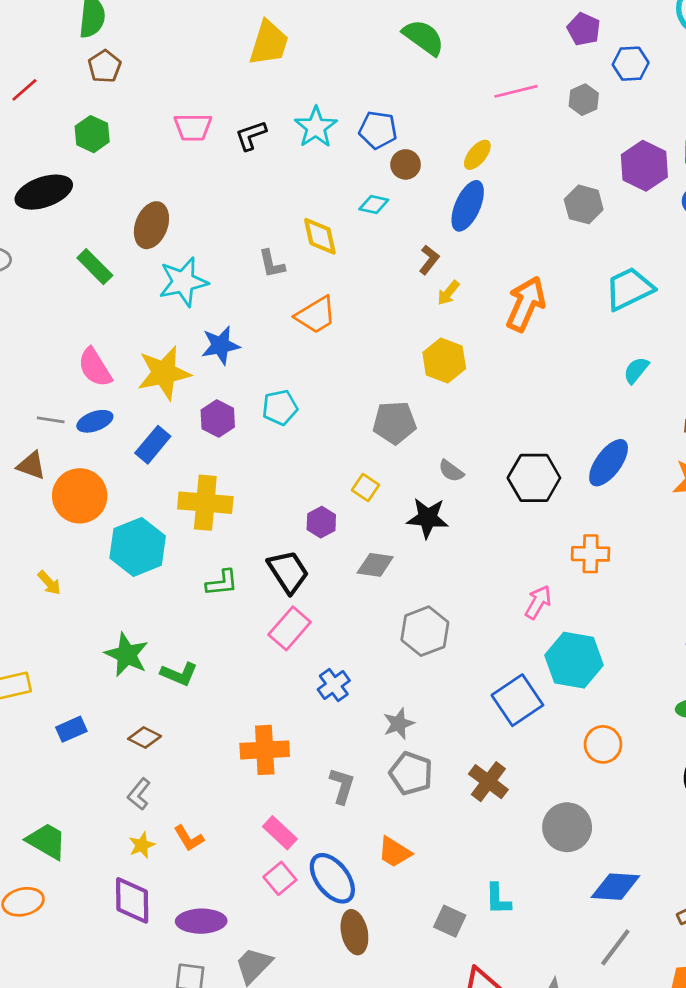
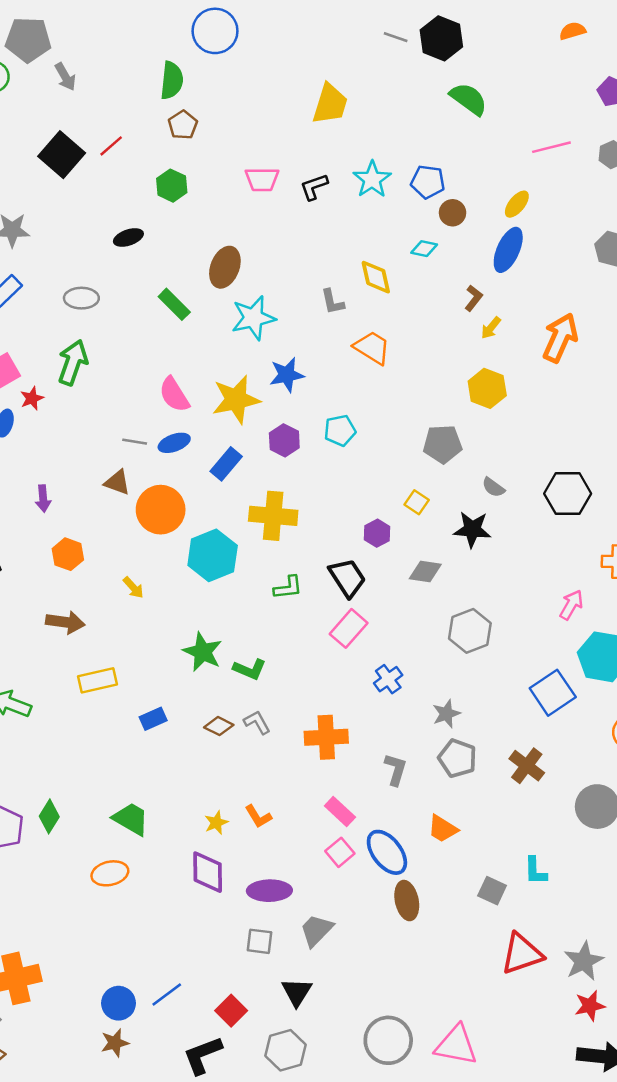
black ellipse: (44, 192) -> (128, 238), size x0.6
orange trapezoid: (316, 315) -> (372, 348), turned -117
gray L-shape: (139, 794) -> (257, 722), moved, turned 112

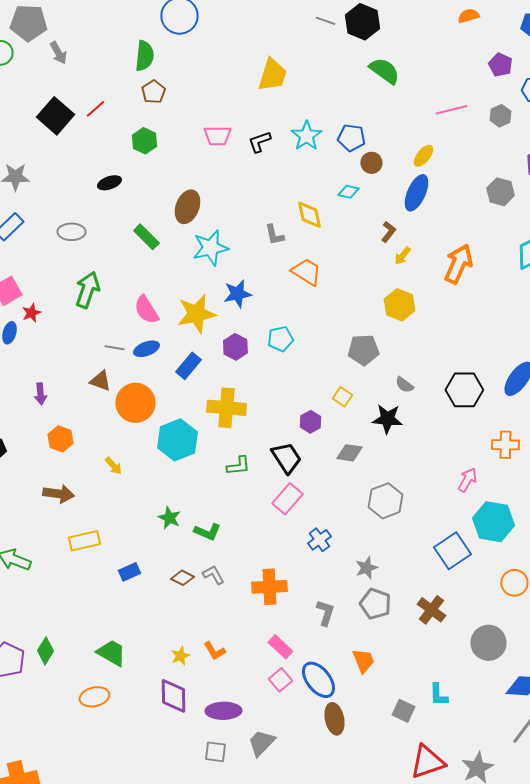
green arrow: (73, 362) -> (87, 290), moved
green star: (203, 652) -> (169, 518), size x0.7
orange trapezoid: (443, 829) -> (363, 661), turned -144

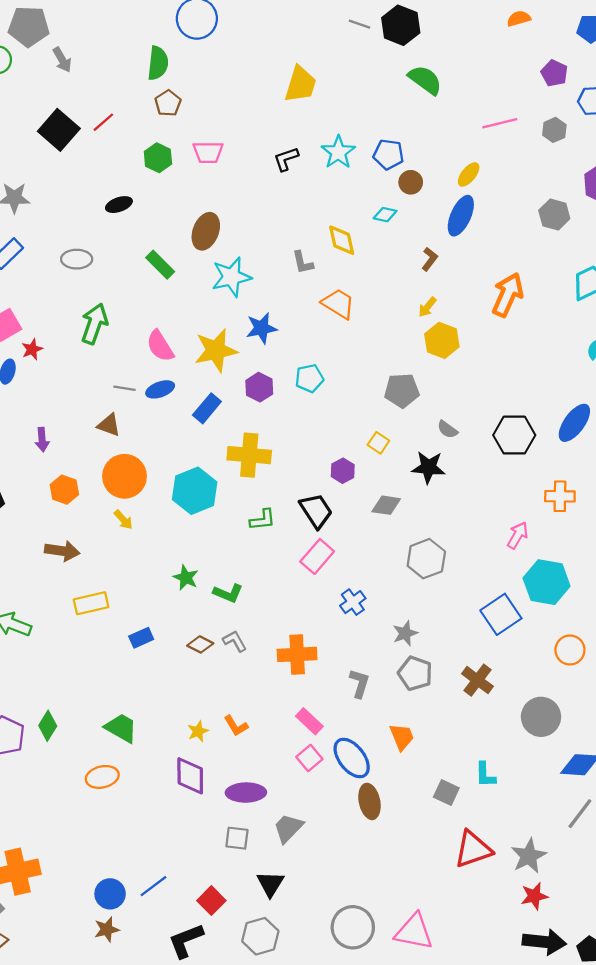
pink trapezoid: (217, 136) -> (208, 152), moved
yellow arrow: (402, 256) -> (427, 307), moved
orange circle: (135, 403) -> (125, 476), moved

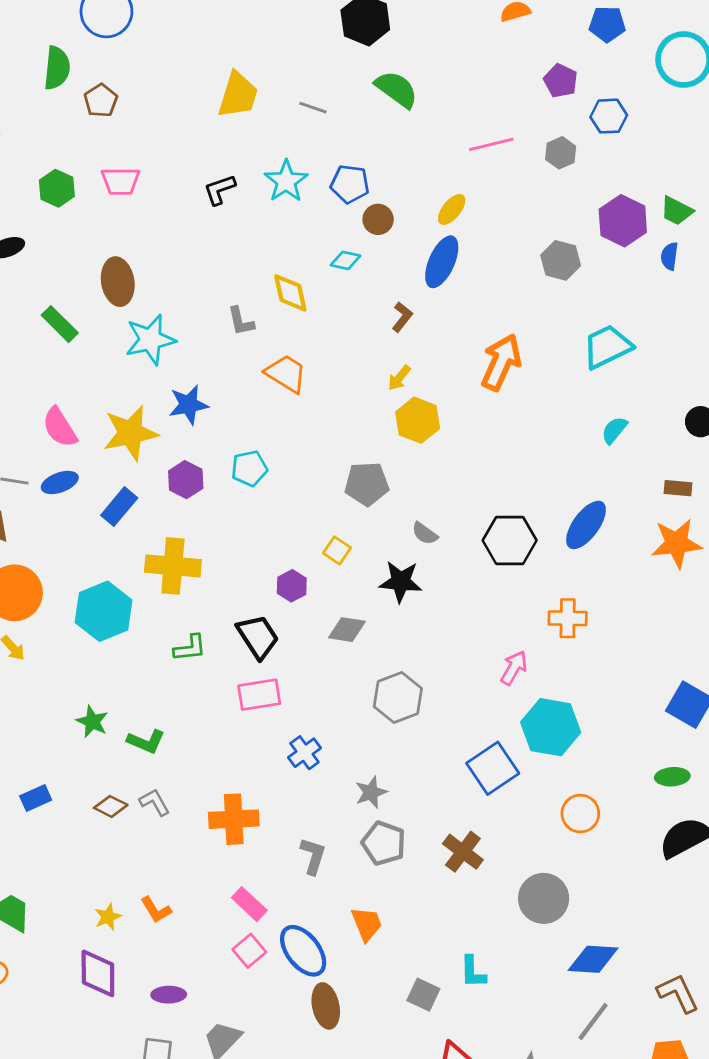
gray line: (359, 24) -> (313, 108), moved
brown pentagon: (168, 103) -> (101, 101), moved
brown ellipse: (206, 231) -> (118, 282), turned -30
pink rectangle: (317, 556) -> (259, 695), turned 40
purple ellipse: (246, 793) -> (169, 995), size x0.7

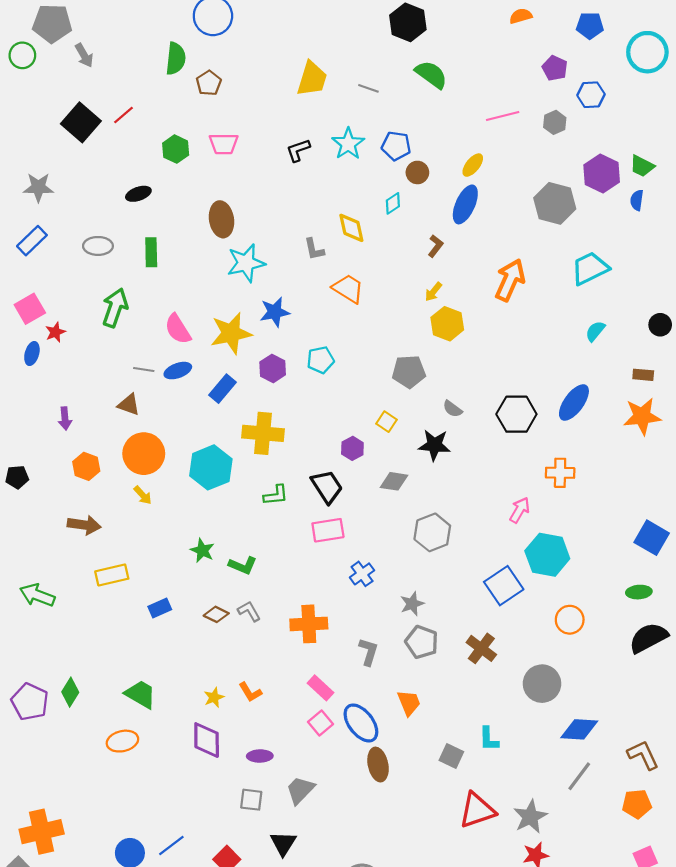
cyan diamond: (346, 260) -> (393, 203), turned -45
gray hexagon: (561, 260) -> (555, 203), size x1.4
green rectangle: (60, 324) -> (151, 252), moved, turned 44

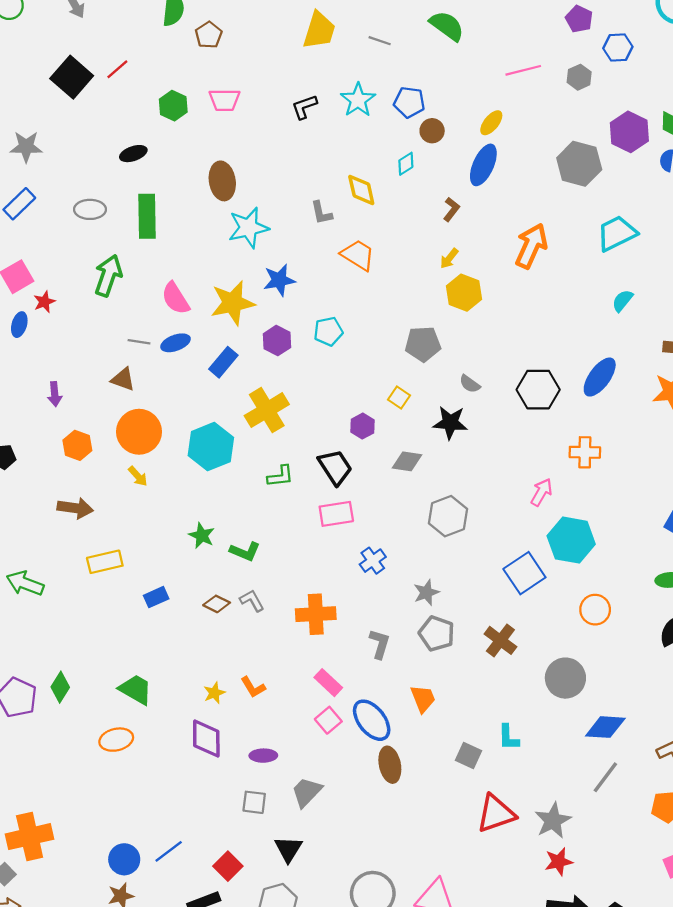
green rectangle: (151, 252) -> (147, 216), size x1.4
yellow cross: (263, 433) -> (267, 410), turned -36

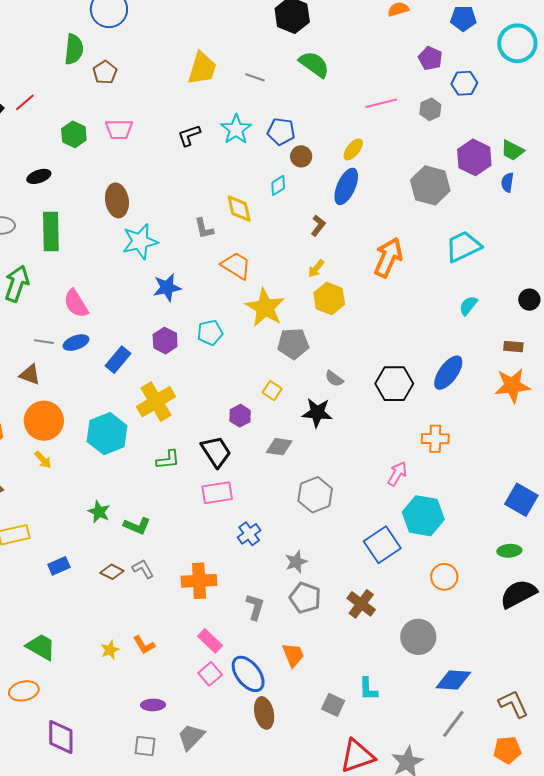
yellow star: (233, 303) -> (265, 308), moved, turned -30
purple diamond: (206, 738) -> (61, 737), moved

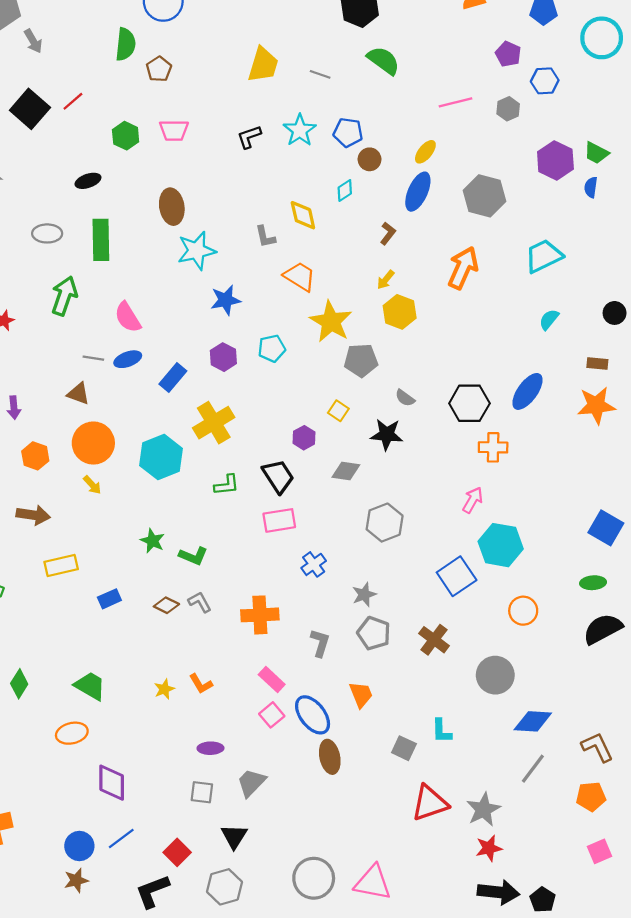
gray hexagon: (430, 185) -> (485, 196), moved
orange cross: (435, 439) -> (493, 447), moved

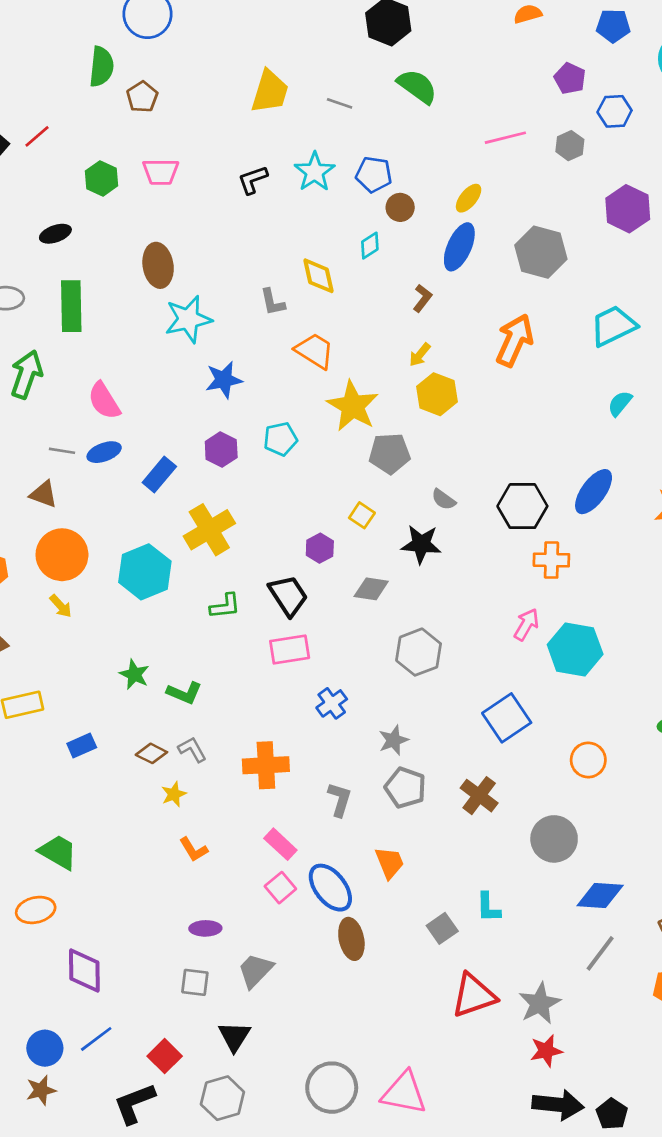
cyan hexagon: (501, 545) -> (575, 649), moved
yellow star: (164, 689) -> (174, 794), moved
gray square: (404, 748) -> (442, 928), turned 30

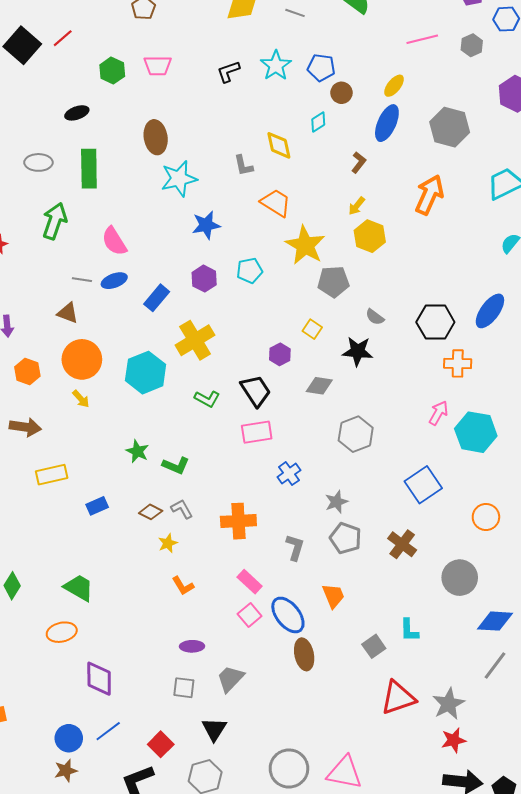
green L-shape: (225, 606) -> (207, 399), turned 35

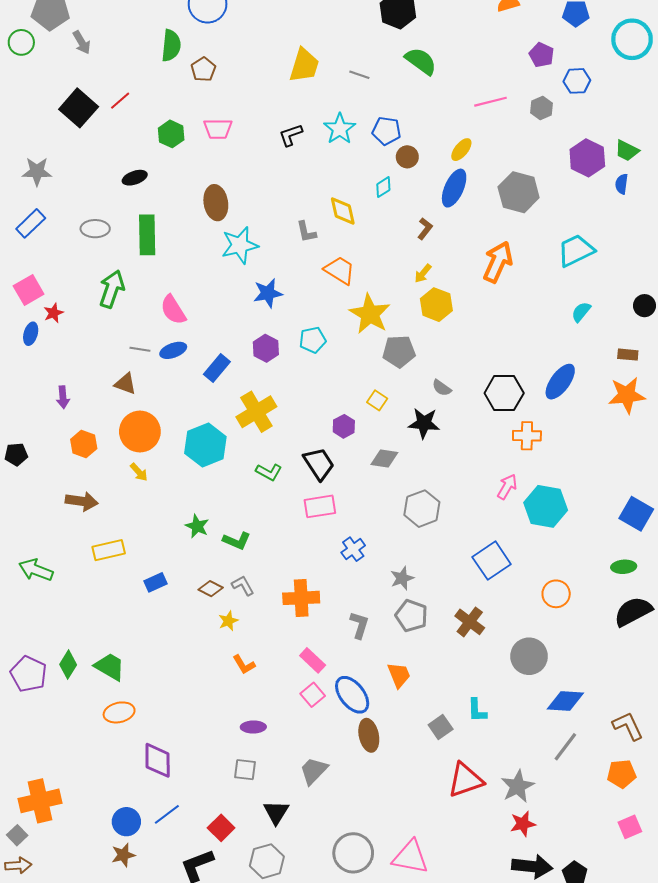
green trapezoid: (79, 588) -> (110, 667), moved
gray trapezoid: (230, 679) -> (314, 771), moved

